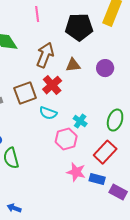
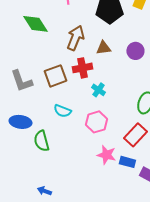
red cross: (52, 85) -> (82, 68), turned 30
cyan semicircle: (48, 113) -> (62, 111), moved
cyan cross: (80, 121) -> (98, 90), moved

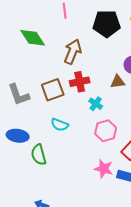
brown triangle: (103, 48) -> (118, 82), moved
pink hexagon: (96, 122) -> (106, 131), moved

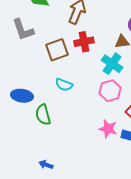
gray L-shape: (19, 95) -> (23, 30), moved
cyan cross: (96, 104) -> (112, 64), moved, size x1.5

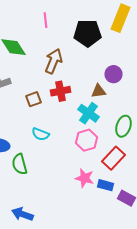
brown square: (57, 50) -> (34, 99), size x0.7
blue arrow: (46, 165) -> (22, 214), size x1.5

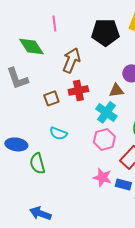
pink line: (46, 20) -> (54, 23), moved

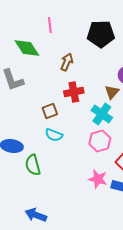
brown arrow: (71, 60) -> (67, 62), size x0.7
brown triangle: (116, 90) -> (112, 92), turned -42
brown square: (51, 98) -> (50, 111), moved

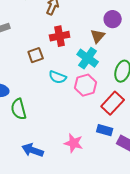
cyan semicircle: (54, 135) -> (58, 77), moved
pink star: (98, 179) -> (74, 143), moved
blue arrow: (36, 215) -> (33, 150), moved

